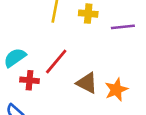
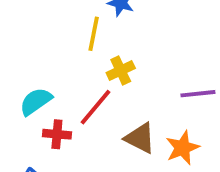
yellow cross: (88, 14) -> (121, 70), moved, turned -30
purple line: (123, 27) -> (198, 94), moved

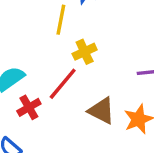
red cross: (57, 134) -> (29, 107), turned -35

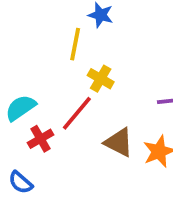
yellow cross: (85, 52) -> (101, 79), turned -35

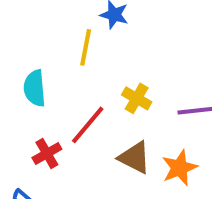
yellow cross: (101, 79) -> (137, 98), moved
cyan semicircle: (21, 108) -> (35, 88), moved, turned -60

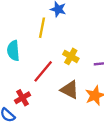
red cross: (47, 153) -> (23, 98), moved

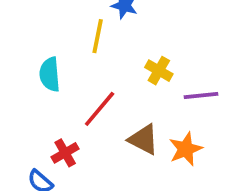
yellow cross: (71, 56) -> (159, 71), moved

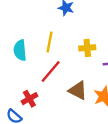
yellow line: (98, 36) -> (49, 42), moved
yellow cross: (159, 71) -> (87, 48), turned -35

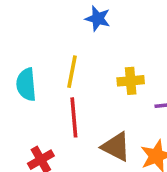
red line: (51, 72) -> (74, 117), turned -45

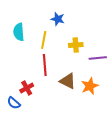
blue star: (98, 19) -> (58, 19), moved
cyan semicircle: (26, 84) -> (19, 32), moved

